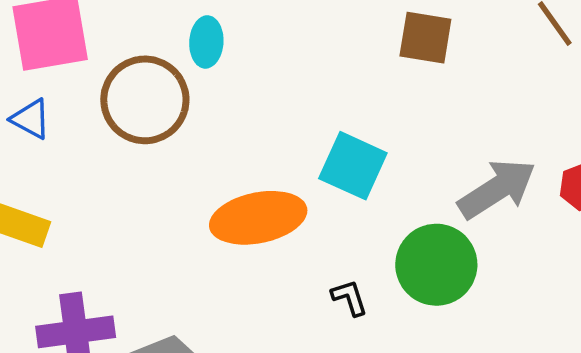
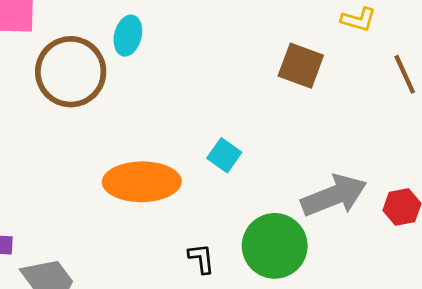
cyan square: (353, 166) -> (224, 155), size x0.6

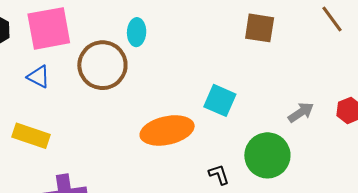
cyan square: (224, 155) -> (220, 100), size x1.4
gray arrow: (334, 196) -> (301, 112), size x0.6

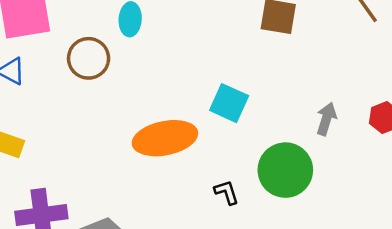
brown circle: (102, 65) -> (89, 58), size x0.7
gray arrow: (301, 112) -> (326, 119), turned -40

